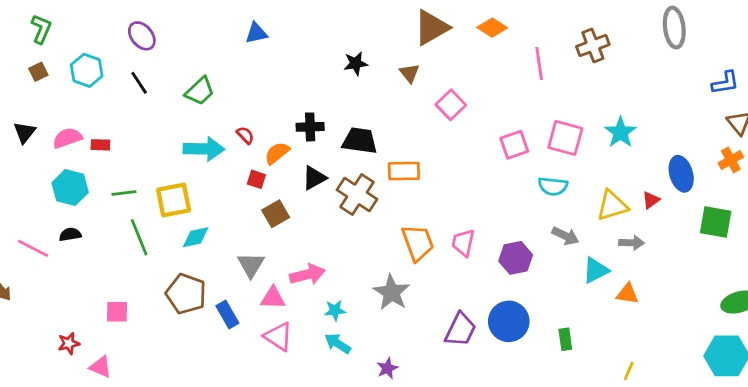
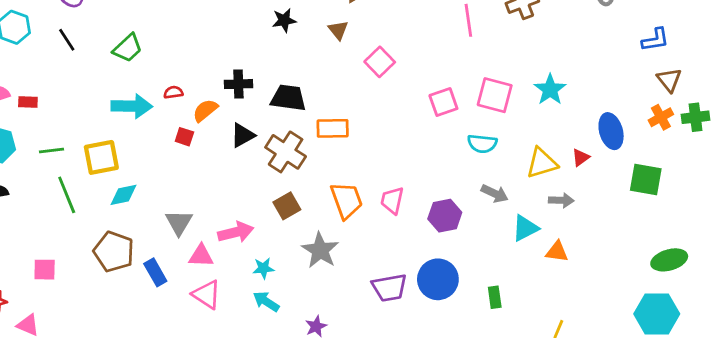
red semicircle: (245, 135) -> (173, 92), turned -54
brown square: (276, 214) -> (287, 206), moved
purple trapezoid: (460, 330) -> (389, 288), turned 54

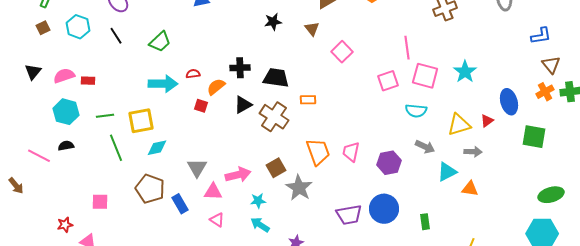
pink line: (468, 20) -> (407, 48), moved
orange rectangle: (333, 128) -> (308, 100), size x0.7
brown square: (287, 206) -> (276, 168), moved
pink triangle: (207, 295) -> (217, 220), size x0.7

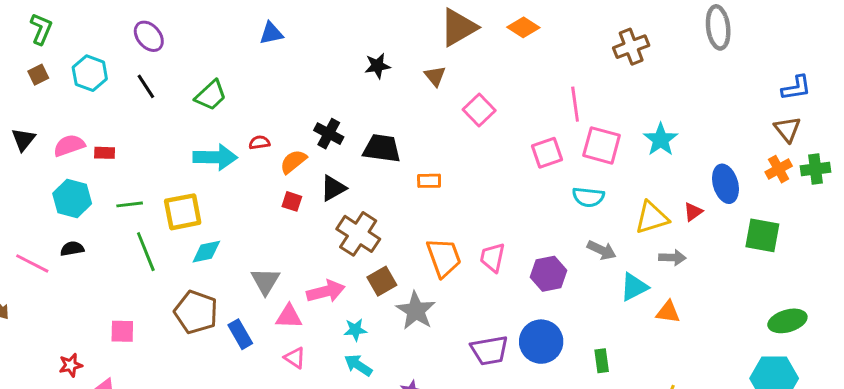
blue L-shape: (541, 36) -> (796, 88), moved
black cross: (240, 68) -> (329, 134), turned 30
red square: (201, 106) -> (292, 201), moved
brown cross: (274, 117) -> (358, 234), moved

